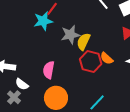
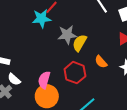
red hexagon: (91, 61) -> (75, 73), moved
pink semicircle: (49, 70) -> (44, 80), moved

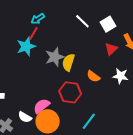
white semicircle: (14, 79) -> (25, 117), moved
pink semicircle: (44, 80) -> (42, 106), turned 48

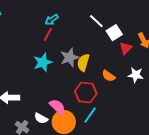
white square: (108, 24) -> (114, 33), moved
cyan star: (26, 46) -> (43, 62), moved
pink semicircle: (42, 106) -> (57, 107), turned 84
cyan line: (89, 121) -> (90, 115), moved

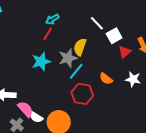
yellow semicircle: (83, 63) -> (80, 47), moved
pink semicircle: (57, 107) -> (25, 109), moved
cyan line: (90, 115) -> (76, 71), moved

